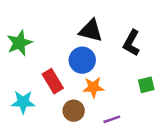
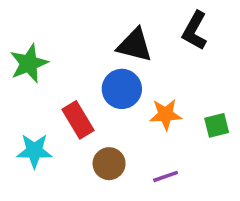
black L-shape: (131, 43) -> (195, 31), moved
orange star: (93, 87) -> (166, 114), moved

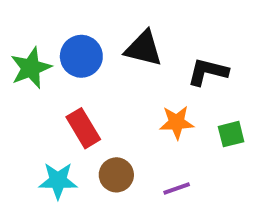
black L-shape: (195, 31) -> (208, 72), moved, turned 75
blue circle: (122, 89) -> (81, 56), moved
cyan star: (34, 151) -> (58, 181), moved

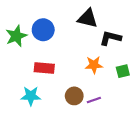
black triangle: (144, 48) -> (88, 18), moved
red rectangle: (83, 128) -> (44, 68), turned -54
brown circle: (116, 175) -> (74, 96), moved

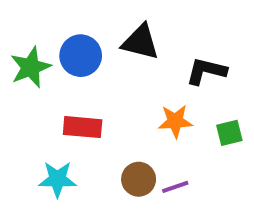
black triangle: (88, 18) -> (141, 42), moved

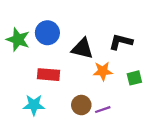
black triangle: (141, 42) -> (82, 49), moved
green star: (30, 67) -> (18, 40), turned -30

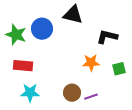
black triangle: (82, 49) -> (73, 15), moved
red rectangle: (49, 75) -> (23, 66), moved

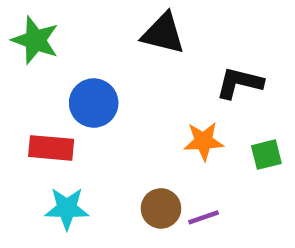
blue circle: (42, 29) -> (94, 103), moved
green star: (16, 35) -> (35, 40), moved

